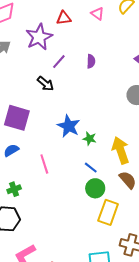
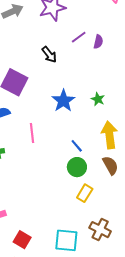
purple line: (59, 62) -> (79, 37), moved
green star: (90, 139) -> (98, 99), moved
yellow rectangle: (108, 212) -> (85, 193), size x0.7

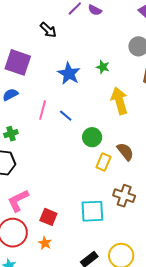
purple semicircle: (98, 42) -> (95, 10), turned 112
pink line: (32, 133) -> (43, 110), turned 30
blue line: (77, 146) -> (66, 116), moved
brown semicircle: (110, 165) -> (125, 152), moved

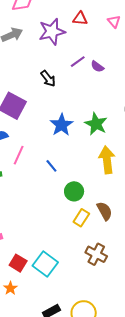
green star: (103, 67) -> (96, 124), size x1.6
pink line: (43, 110) -> (19, 155), moved
cyan square: (92, 211) -> (45, 264), moved, turned 30

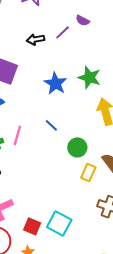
purple line: (78, 62) -> (63, 32), moved
black arrow: (48, 78) -> (36, 39), turned 126
pink line: (19, 155) -> (17, 135), moved

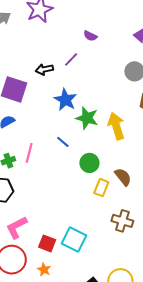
purple line: (63, 32) -> (71, 60), moved
black arrow: (36, 39) -> (44, 69), moved
green star: (89, 77) -> (87, 118), moved

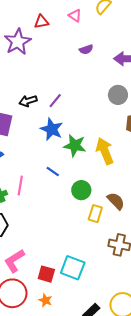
purple semicircle: (90, 36) -> (86, 49), moved, turned -40
purple line: (71, 60) -> (55, 101), moved

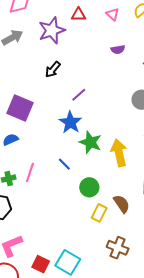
black arrow: (28, 101) -> (53, 69), moved, turned -42

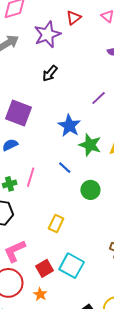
red triangle: (78, 15) -> (74, 18), turned -35
purple line: (79, 95) -> (99, 98), moved
yellow rectangle: (99, 213) -> (56, 223), moved
red square: (41, 264) -> (45, 268), turned 36

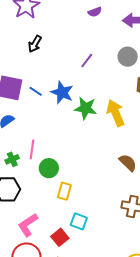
blue line: (65, 168) -> (36, 91), moved
green circle: (90, 190) -> (49, 168), moved
cyan square: (72, 266) -> (79, 221), moved, size x0.7

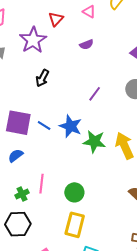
purple semicircle: (95, 12) -> (86, 44), moved
green circle: (49, 168) -> (74, 192), moved
yellow rectangle: (64, 191) -> (75, 225), size x1.4

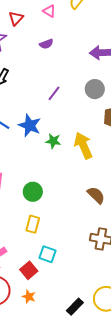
green star: (94, 141) -> (53, 141), size x0.7
yellow rectangle: (75, 225) -> (33, 224), size x0.7

